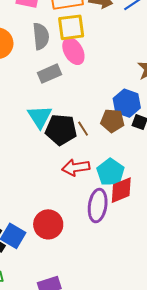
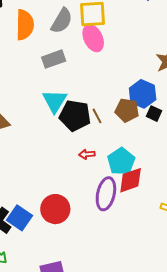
gray semicircle: (41, 36) -> (62, 21), turned 32
gray rectangle: (50, 74) -> (54, 59), moved
red arrow: (76, 167) -> (87, 154), size x0.6

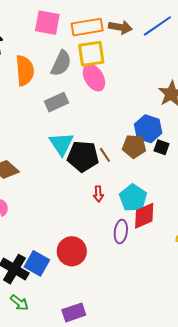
red arrow: (87, 154) -> (98, 194), turned -84
purple ellipse: (106, 194) -> (121, 232), size x0.7

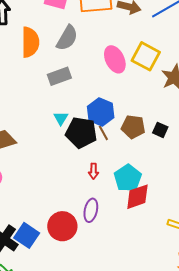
yellow square: (91, 54) -> (146, 56), moved, turned 32
pink ellipse: (94, 78) -> (115, 59), moved
blue hexagon: (148, 129) -> (101, 112), moved
cyan triangle: (61, 144) -> (61, 118), size x0.6
purple ellipse: (121, 232) -> (91, 210), moved

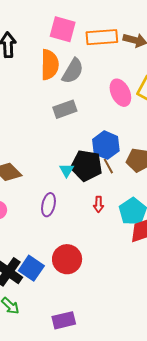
orange semicircle: (30, 42) -> (50, 65), moved
cyan triangle: (61, 118) -> (67, 170), moved
purple ellipse: (91, 210) -> (48, 205), moved

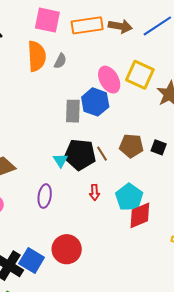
gray semicircle: (73, 71) -> (60, 61), size x0.6
gray rectangle: (65, 109) -> (73, 111), moved, turned -65
blue hexagon: (106, 145) -> (95, 102), moved

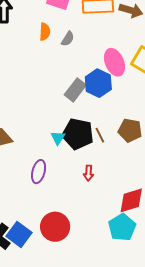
orange semicircle: (37, 56) -> (45, 32), size x0.6
gray rectangle: (73, 111) -> (75, 90), turned 30
cyan pentagon: (129, 197) -> (122, 227), moved

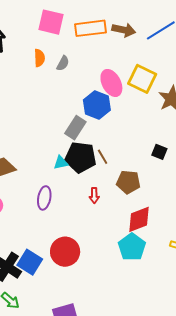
gray rectangle: (75, 90) -> (75, 128), moved
brown pentagon: (130, 130) -> (128, 182), moved
cyan triangle: (58, 138) -> (61, 163), turned 49

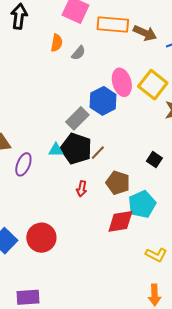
brown line: (103, 157) -> (98, 153), turned 63
purple ellipse: (44, 198) -> (23, 164), moved
cyan pentagon: (132, 247) -> (142, 204), moved

